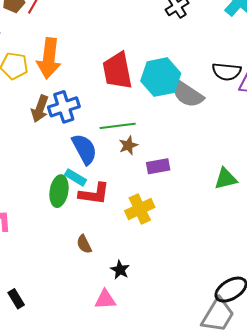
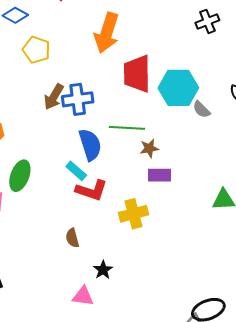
orange arrow: (49, 58) -> (107, 33), moved
gray semicircle: (187, 94) -> (201, 110), size x0.6
brown star: (128, 145) -> (149, 148), moved
green ellipse: (59, 191) -> (20, 176), moved

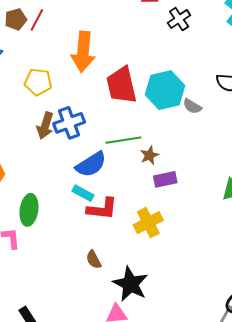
yellow pentagon: (36, 50) -> (38, 82), moved
blue semicircle: (90, 145) -> (91, 164), turned 88
black star: (103, 270) -> (130, 284), size x1.8

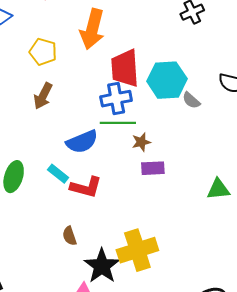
blue cross: (69, 123) -> (116, 99), moved
cyan rectangle: (83, 193) -> (58, 174), moved
yellow cross: (148, 223) -> (137, 250), moved, size x1.4

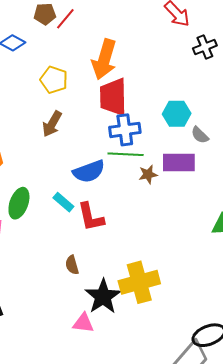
red trapezoid: (125, 68) -> (113, 97), moved
cyan hexagon: (167, 80) -> (177, 114), size x0.7
purple rectangle: (153, 168) -> (179, 163), moved, size x1.4
red L-shape: (86, 187) -> (91, 217), turned 60

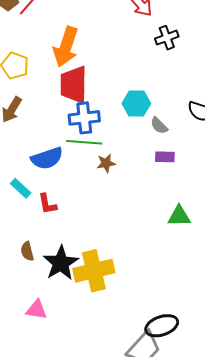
purple rectangle: (179, 163) -> (165, 157), moved, size x0.6
red L-shape: (91, 217) -> (47, 204), size x0.7
black star: (103, 296) -> (61, 263), moved

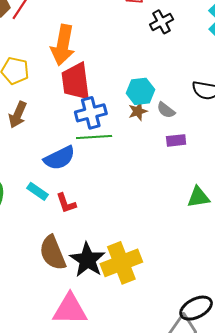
brown star: (106, 163) -> (138, 111), moved
brown semicircle: (27, 251) -> (53, 253), size x1.8
pink triangle: (37, 310) -> (70, 309), size x1.6

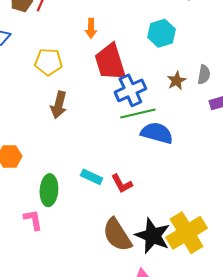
orange arrow: (63, 45) -> (91, 28), size x0.5
cyan hexagon: (140, 91) -> (162, 33), moved
gray semicircle: (166, 110) -> (204, 75), turned -108
blue semicircle: (59, 158) -> (157, 133), moved, turned -128

